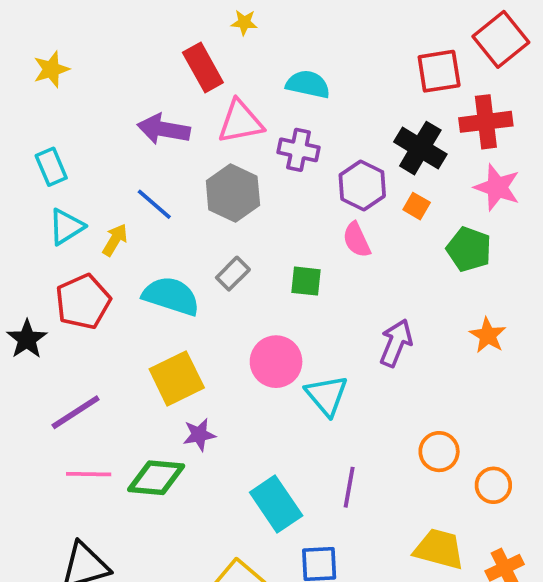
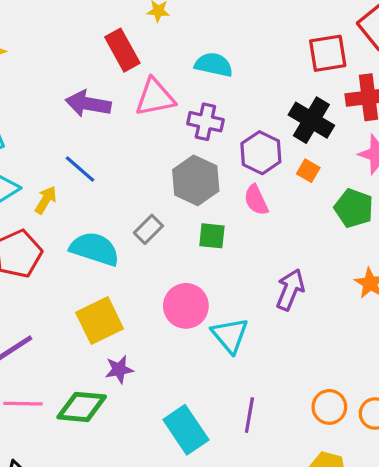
gray hexagon: (233, 193) -> (196, 180), moved
orange circle: (439, 452) -> (329, 407), moved

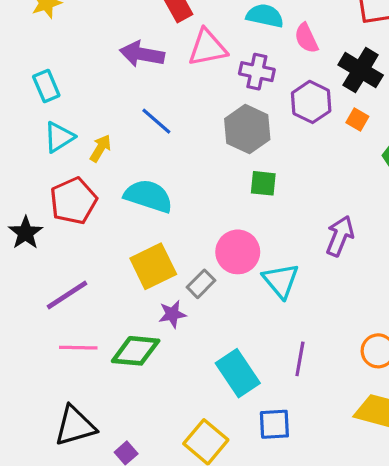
blue line: (80, 169) -> (156, 121), moved
pink semicircle: (256, 200) -> (306, 38), moved
gray rectangle: (148, 229) -> (201, 284), moved

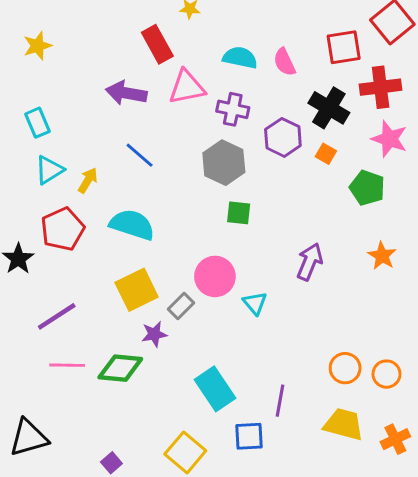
pink semicircle: (306, 38) -> (284, 62), moved
cyan triangle: (281, 281) -> (255, 303), size x0.7
purple line: (300, 359) -> (280, 401), moved
black triangle: (75, 426) -> (29, 438), moved

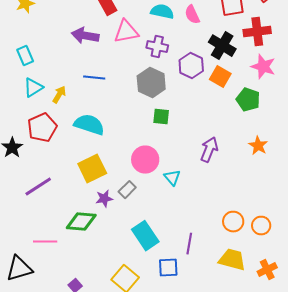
orange square: (326, 154) -> (220, 77), size x1.5
blue line: (140, 155) -> (94, 78), turned -35
gray rectangle: (181, 306) -> (127, 190), moved
pink line: (67, 365) -> (45, 242), moved

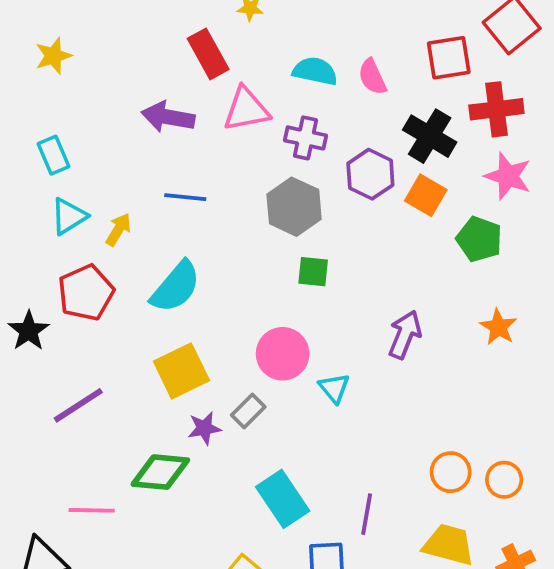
cyan semicircle: (89, 125) -> (176, 287), turned 112

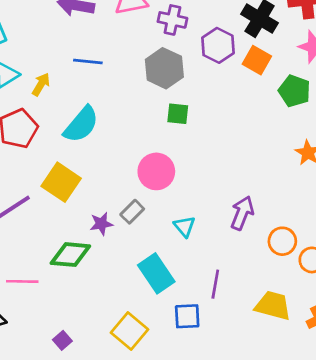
purple arrow: (405, 335) -> (242, 213), moved
yellow square: (181, 371) -> (61, 182), moved, turned -30
cyan triangle: (334, 388) -> (184, 226), moved
orange circle: (451, 472) -> (282, 241), moved

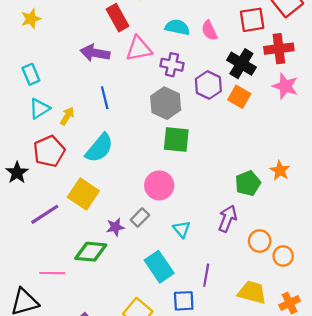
blue line: (88, 61) -> (105, 98), turned 70
green pentagon: (294, 91) -> (248, 183), moved, turned 30
green square: (178, 114) -> (176, 139), size x1.5

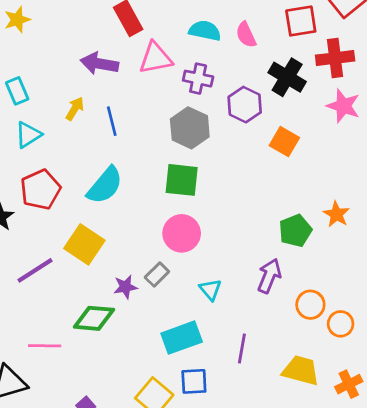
orange square: (239, 97) -> (284, 142), moved
yellow arrow: (67, 116) -> (75, 109), moved
green square: (176, 139) -> (182, 180), moved
cyan rectangle: (159, 267) -> (182, 338), turned -76
blue square: (184, 301) -> (194, 381), moved

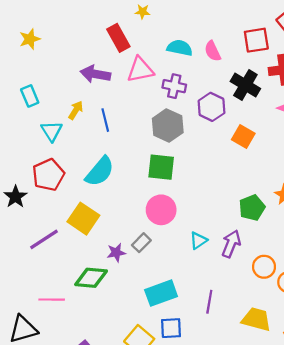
cyan triangle: (28, 135) -> (52, 131), moved, turned -30
cyan triangle: (210, 290) -> (198, 240), moved, turned 36

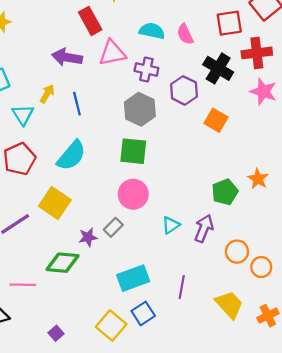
yellow trapezoid: (256, 319) -> (229, 305), turned 32
blue square: (171, 328) -> (143, 313), turned -30

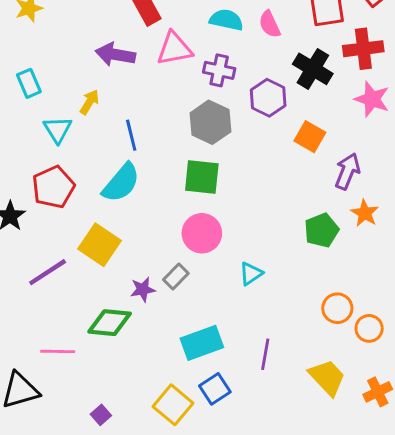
blue line: (77, 104) -> (131, 135), moved
purple arrow: (204, 228) -> (347, 171), moved

